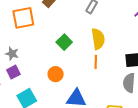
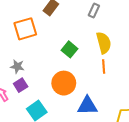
orange circle: (56, 74) -> (64, 83), size x1.5

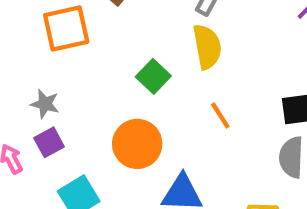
yellow semicircle: (104, 43) -> (207, 47), moved
orange line: (104, 66) -> (220, 116), turned -32

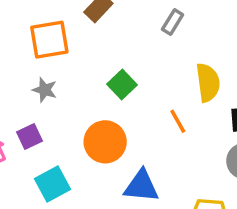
yellow semicircle: (207, 47) -> (208, 83), moved
gray star: (45, 104) -> (45, 90), moved

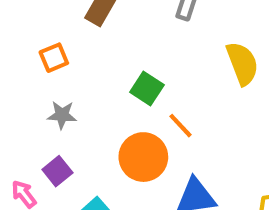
orange square: (49, 40) -> (54, 58), size x0.6
orange line: (178, 121) -> (180, 126), moved

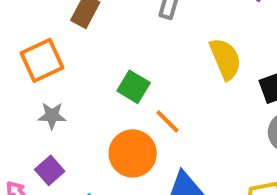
orange square: (54, 58) -> (42, 60), size x1.5

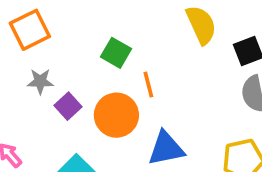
orange line: (168, 121) -> (148, 85), turned 32
purple square: (50, 170) -> (68, 106), moved

